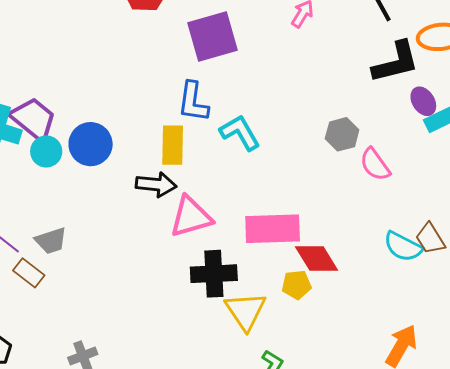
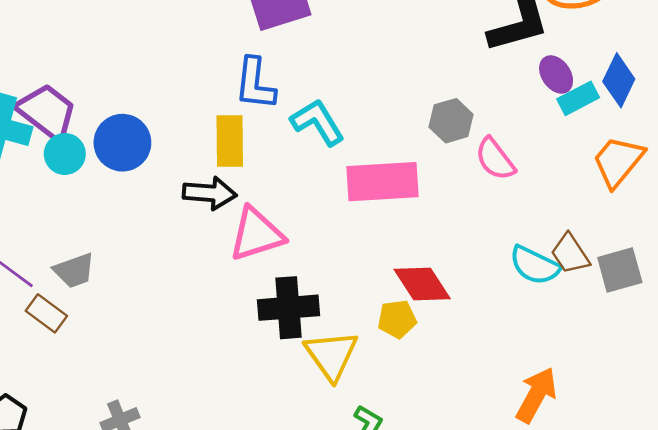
pink rectangle: (273, 229) -> (382, 182), moved

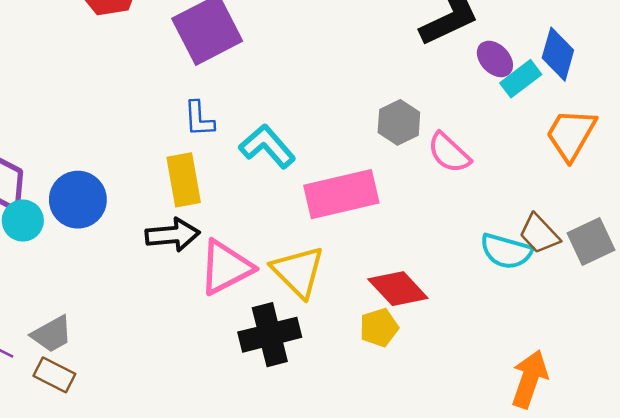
blue L-shape: (255, 84) -> (199, 119), size x0.7
brown rectangle: (46, 313) -> (54, 375), moved
yellow triangle: (331, 355) -> (298, 272), moved

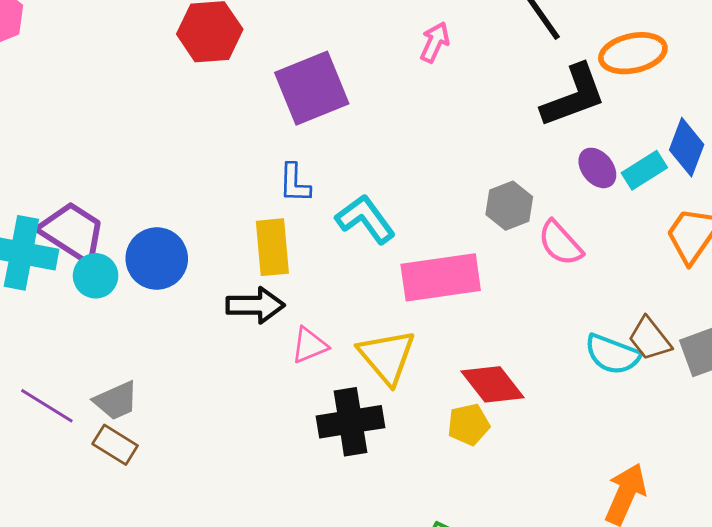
purple ellipse: (495, 59) -> (597, 168), moved
pink triangle: (226, 267) -> (309, 345), size x0.6

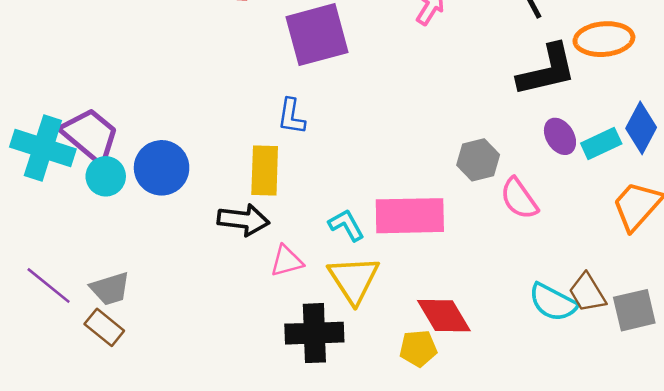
cyan L-shape: (365, 219) -> (346, 225), moved, size x0.7

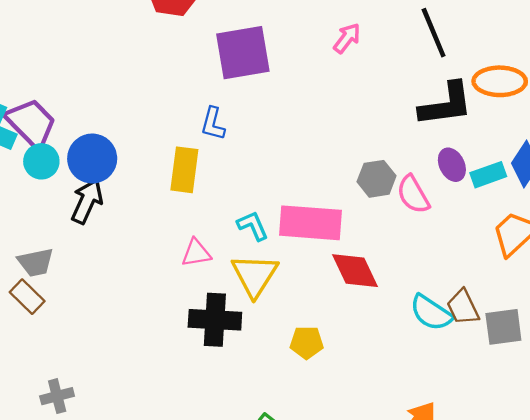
pink semicircle: (519, 199) -> (413, 194), moved
black arrow: (243, 220) -> (87, 201), moved, turned -78
red diamond: (444, 316) -> (355, 271), moved

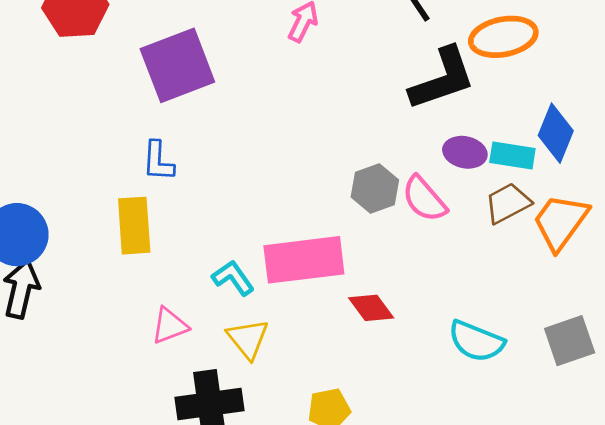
purple ellipse: (452, 165) -> (465, 152), turned -40
cyan rectangle: (488, 175) -> (512, 156), turned 40
red diamond: (355, 271) -> (371, 308), size x0.7
yellow triangle: (255, 275) -> (248, 339), size x0.7
brown trapezoid: (463, 307) -> (508, 203), moved, turned 99

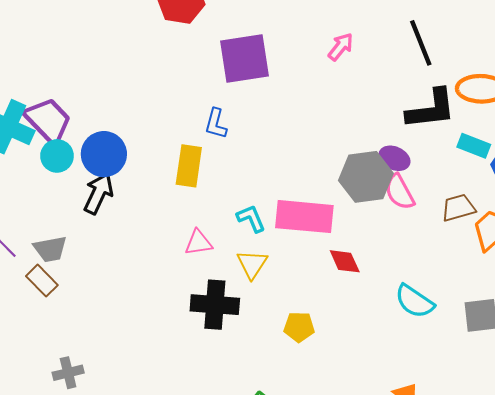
purple ellipse: (465, 152) -> (394, 158), moved
cyan rectangle: (512, 156) -> (474, 146), moved
gray hexagon: (375, 189) -> (366, 177), size x1.5

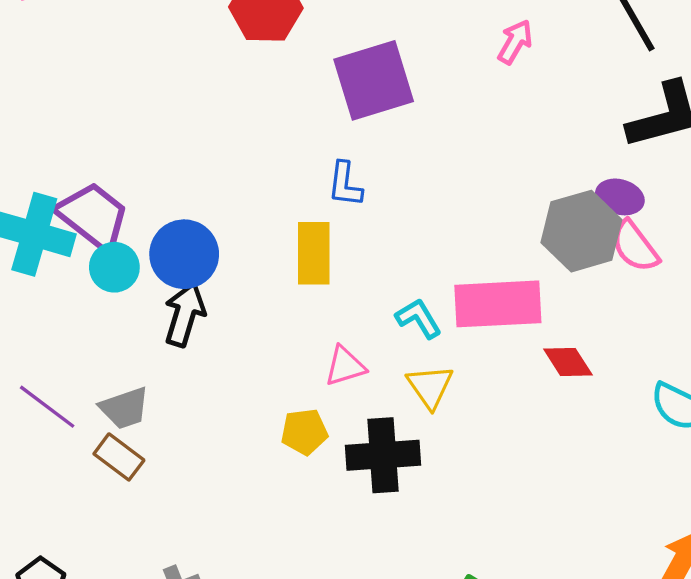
yellow pentagon: (299, 327) -> (304, 432), moved

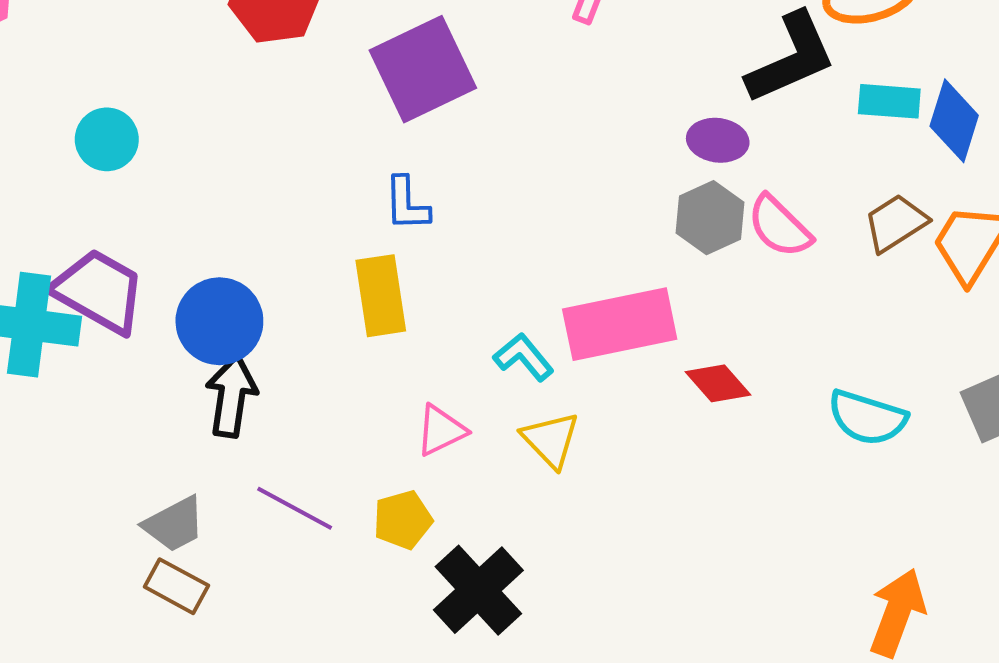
purple ellipse: (620, 197) -> (718, 140), moved
gray hexagon: (581, 231) -> (710, 218), size x0.7
cyan circle: (114, 267) -> (107, 139), moved
purple line: (47, 407) -> (295, 508), moved
black cross: (383, 455) -> (478, 590), moved, turned -30

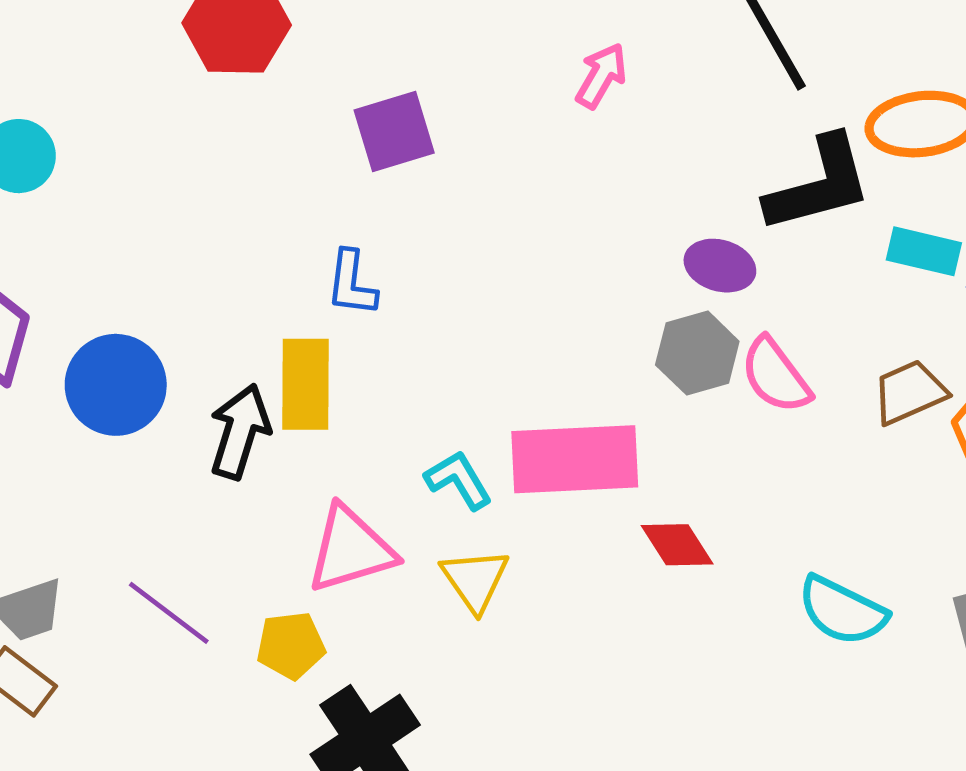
purple square: (423, 69) -> (394, 131), size x0.7
black arrow: (231, 396) -> (240, 431), moved
pink triangle: (441, 430) -> (351, 549), size x1.5

